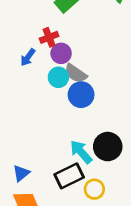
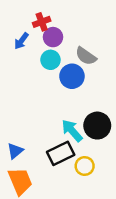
gray semicircle: (76, 73) -> (86, 56), moved

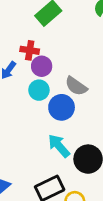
red cross: (42, 22) -> (30, 50), turned 30
cyan arrow: (72, 131) -> (59, 146), moved

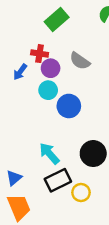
gray semicircle: (76, 86) -> (80, 61), moved
cyan arrow: (59, 146) -> (49, 154), moved

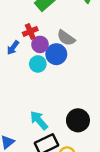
red cross: (40, 54) -> (30, 31), turned -32
blue circle: (69, 106) -> (56, 54), moved

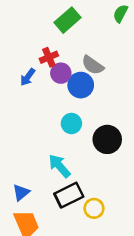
cyan circle: (38, 64) -> (71, 124), moved
black circle: (78, 120) -> (107, 139), moved

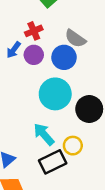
purple circle: (61, 73) -> (34, 55), moved
cyan circle: (71, 124) -> (55, 94), size x1.6
yellow circle: (94, 208) -> (73, 146), moved

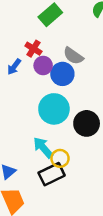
red cross: (34, 31) -> (33, 49), turned -35
purple circle: (34, 55) -> (43, 65), moved
yellow circle: (73, 146) -> (60, 158), moved

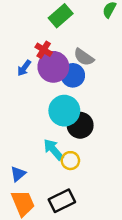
purple circle: (43, 65) -> (53, 67), size x1.6
black circle: (87, 123) -> (80, 125), moved
black rectangle: (52, 174) -> (62, 201), moved

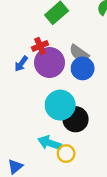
red cross: (44, 50) -> (40, 46), turned 35
blue circle: (73, 75) -> (83, 68), moved
cyan arrow: (53, 150) -> (50, 143), turned -30

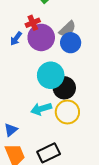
gray semicircle: (79, 53) -> (67, 29), turned -78
cyan arrow: (50, 143) -> (41, 109), turned -36
yellow circle: (66, 154) -> (67, 112), moved, size x1.5

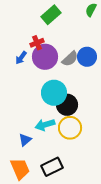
gray semicircle: (67, 29) -> (70, 59), moved
blue circle: (71, 43) -> (87, 57), moved
blue triangle: (11, 130) -> (25, 140), moved

